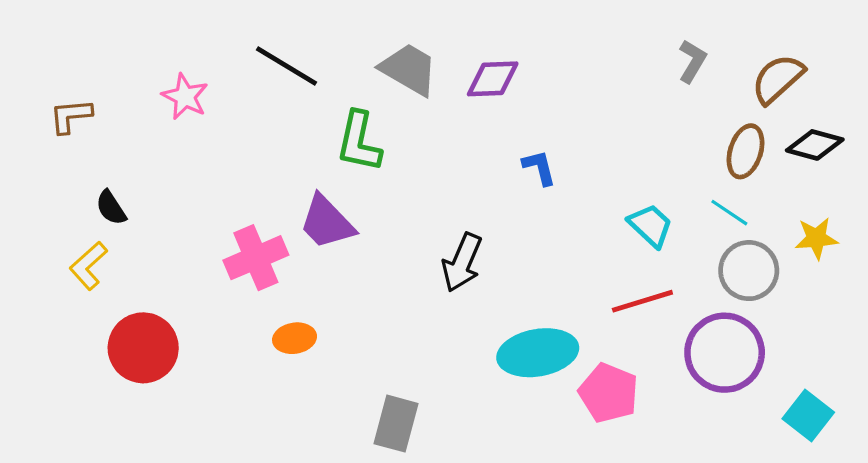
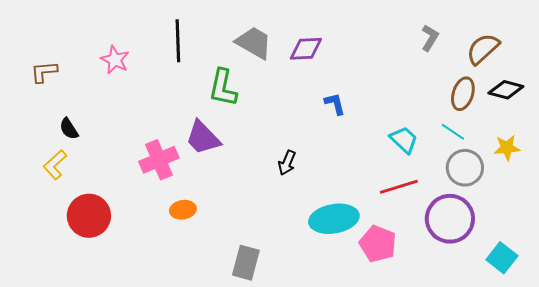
black line: (286, 66) -> (178, 41), turned 57
black arrow: (462, 262) -> (287, 163), size x0.7

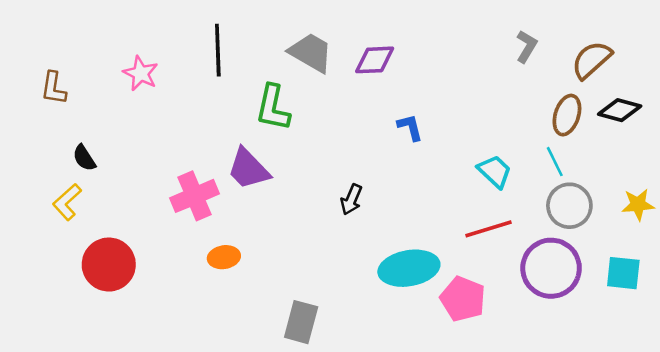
brown L-shape: (44, 72) -> (54, 88), turned -76
cyan line: (453, 132) -> (555, 162), turned 30
yellow star: (507, 148) -> (638, 204), moved
cyan square: (502, 258) -> (623, 273), moved, turned -32

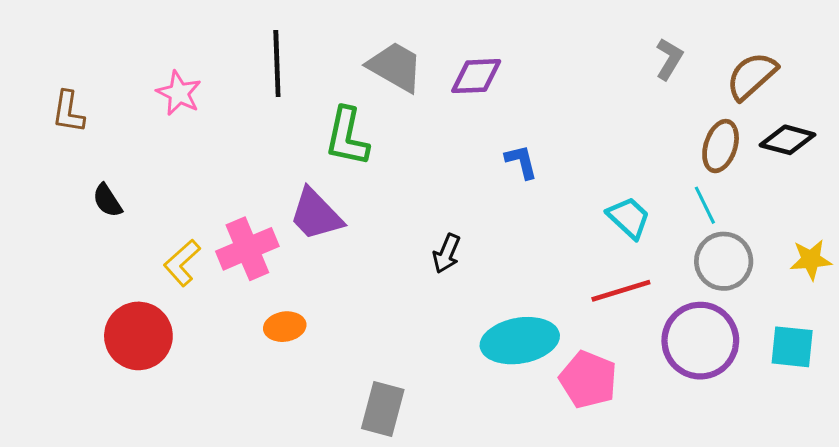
yellow L-shape: (67, 202) -> (182, 263), moved

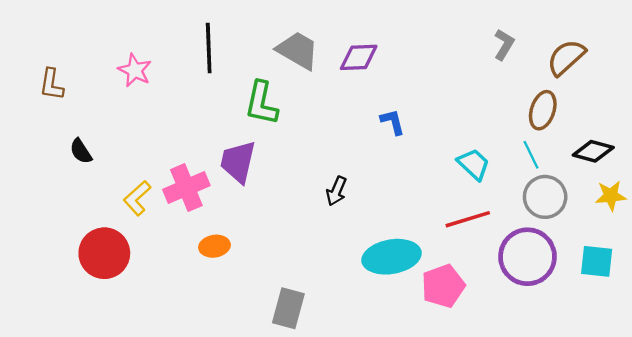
black diamond: (787, 140) -> (593, 151), moved
purple trapezoid: (316, 215) -> (238, 162), turned 57
pink pentagon: (588, 380) -> (443, 286), turned 30

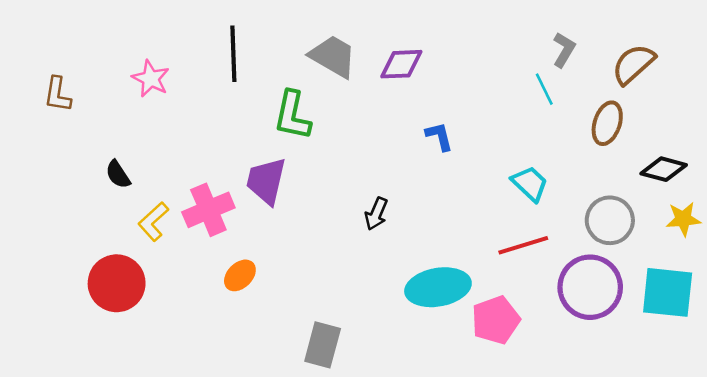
black semicircle: (81, 151) -> (118, 174), moved
cyan line: (531, 155) -> (544, 89), moved
orange ellipse: (214, 246) -> (240, 275), turned -36
cyan square: (597, 261) -> (668, 292), size x1.4

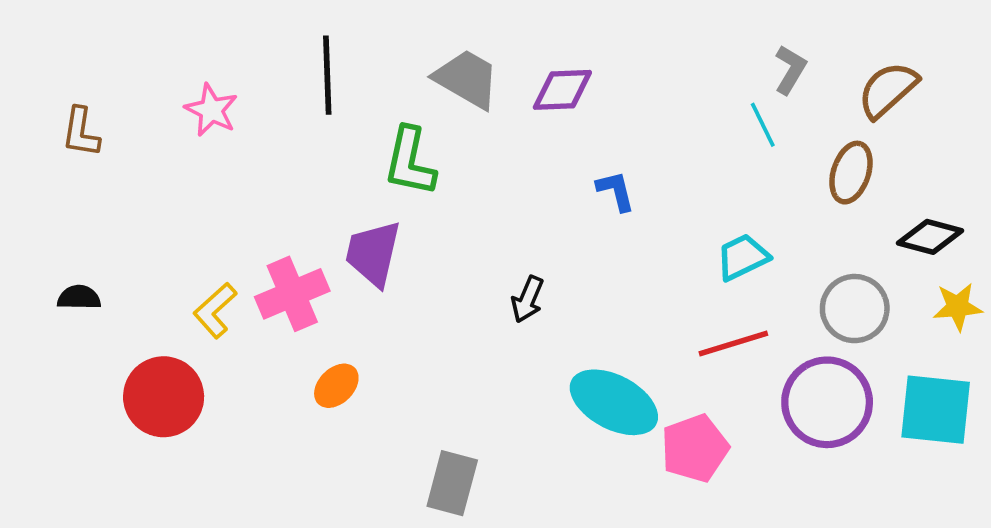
black semicircle: (118, 174) -> (79, 298), moved, turned 124
cyan trapezoid: (530, 184) -> (743, 257), turned -69
cyan ellipse: (438, 287) -> (614, 402), turned 38

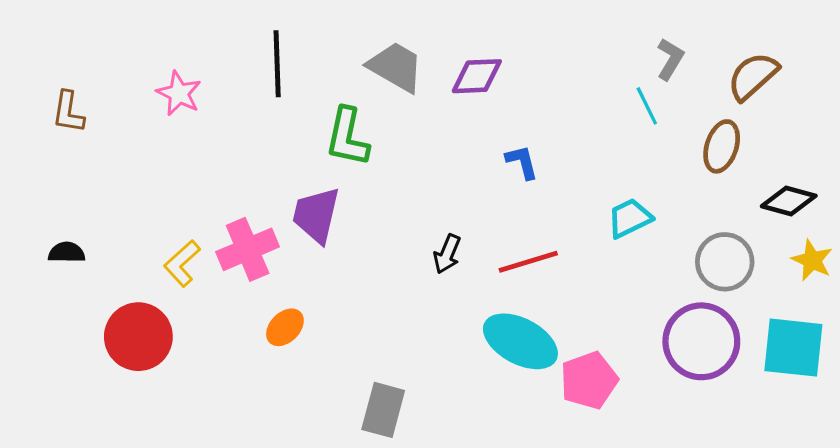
yellow star: (958, 307) -> (812, 260), turned 30
red line: (733, 343) -> (528, 262), moved

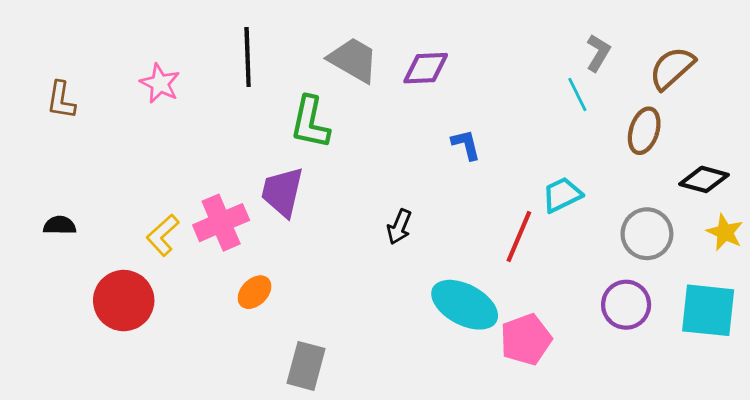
red line: (528, 262) -> (519, 237), moved, turned -50
purple circle: (701, 341) -> (626, 305), size x0.7
gray rectangle: (383, 410) -> (306, 366), moved

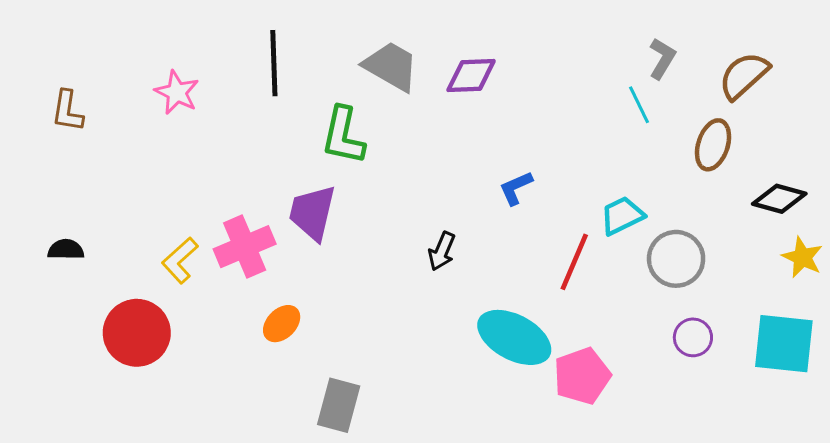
blue L-shape: (466, 145) -> (516, 188), moved, turned -100
gray circle: (647, 234) -> (676, 259), moved
purple circle: (626, 305) -> (693, 337), size x0.7

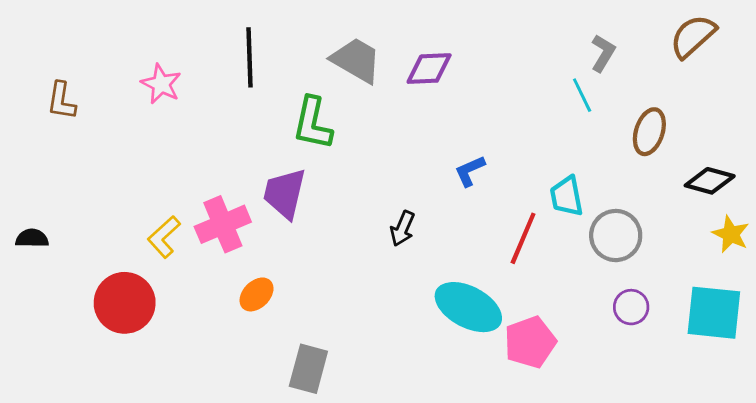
brown semicircle: (744, 75) -> (693, 36), moved
cyan trapezoid: (622, 216) -> (567, 196), turned -75
black semicircle: (66, 250) -> (32, 238), moved

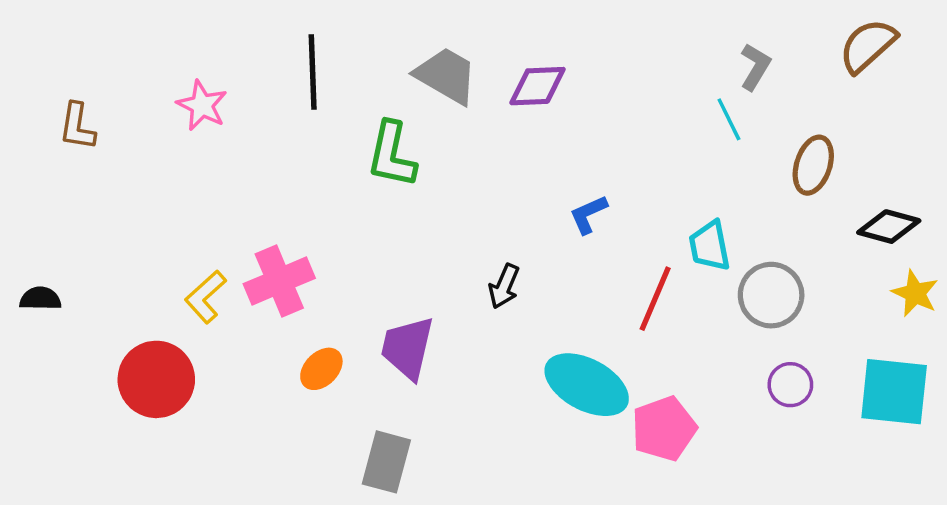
purple trapezoid: (285, 193) -> (407, 348), moved

